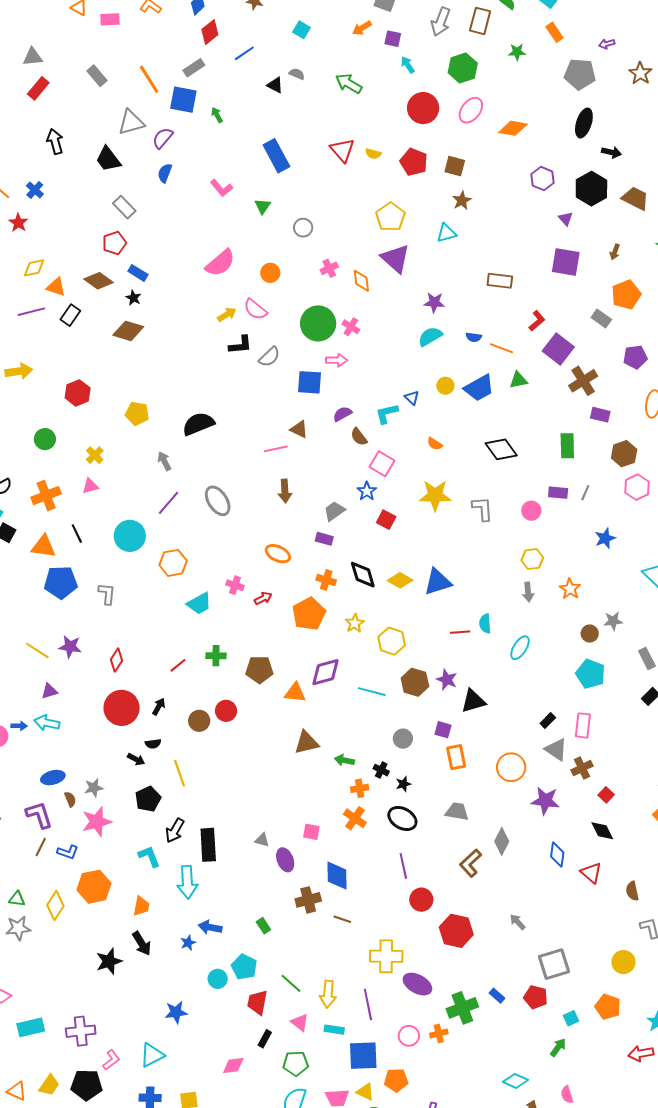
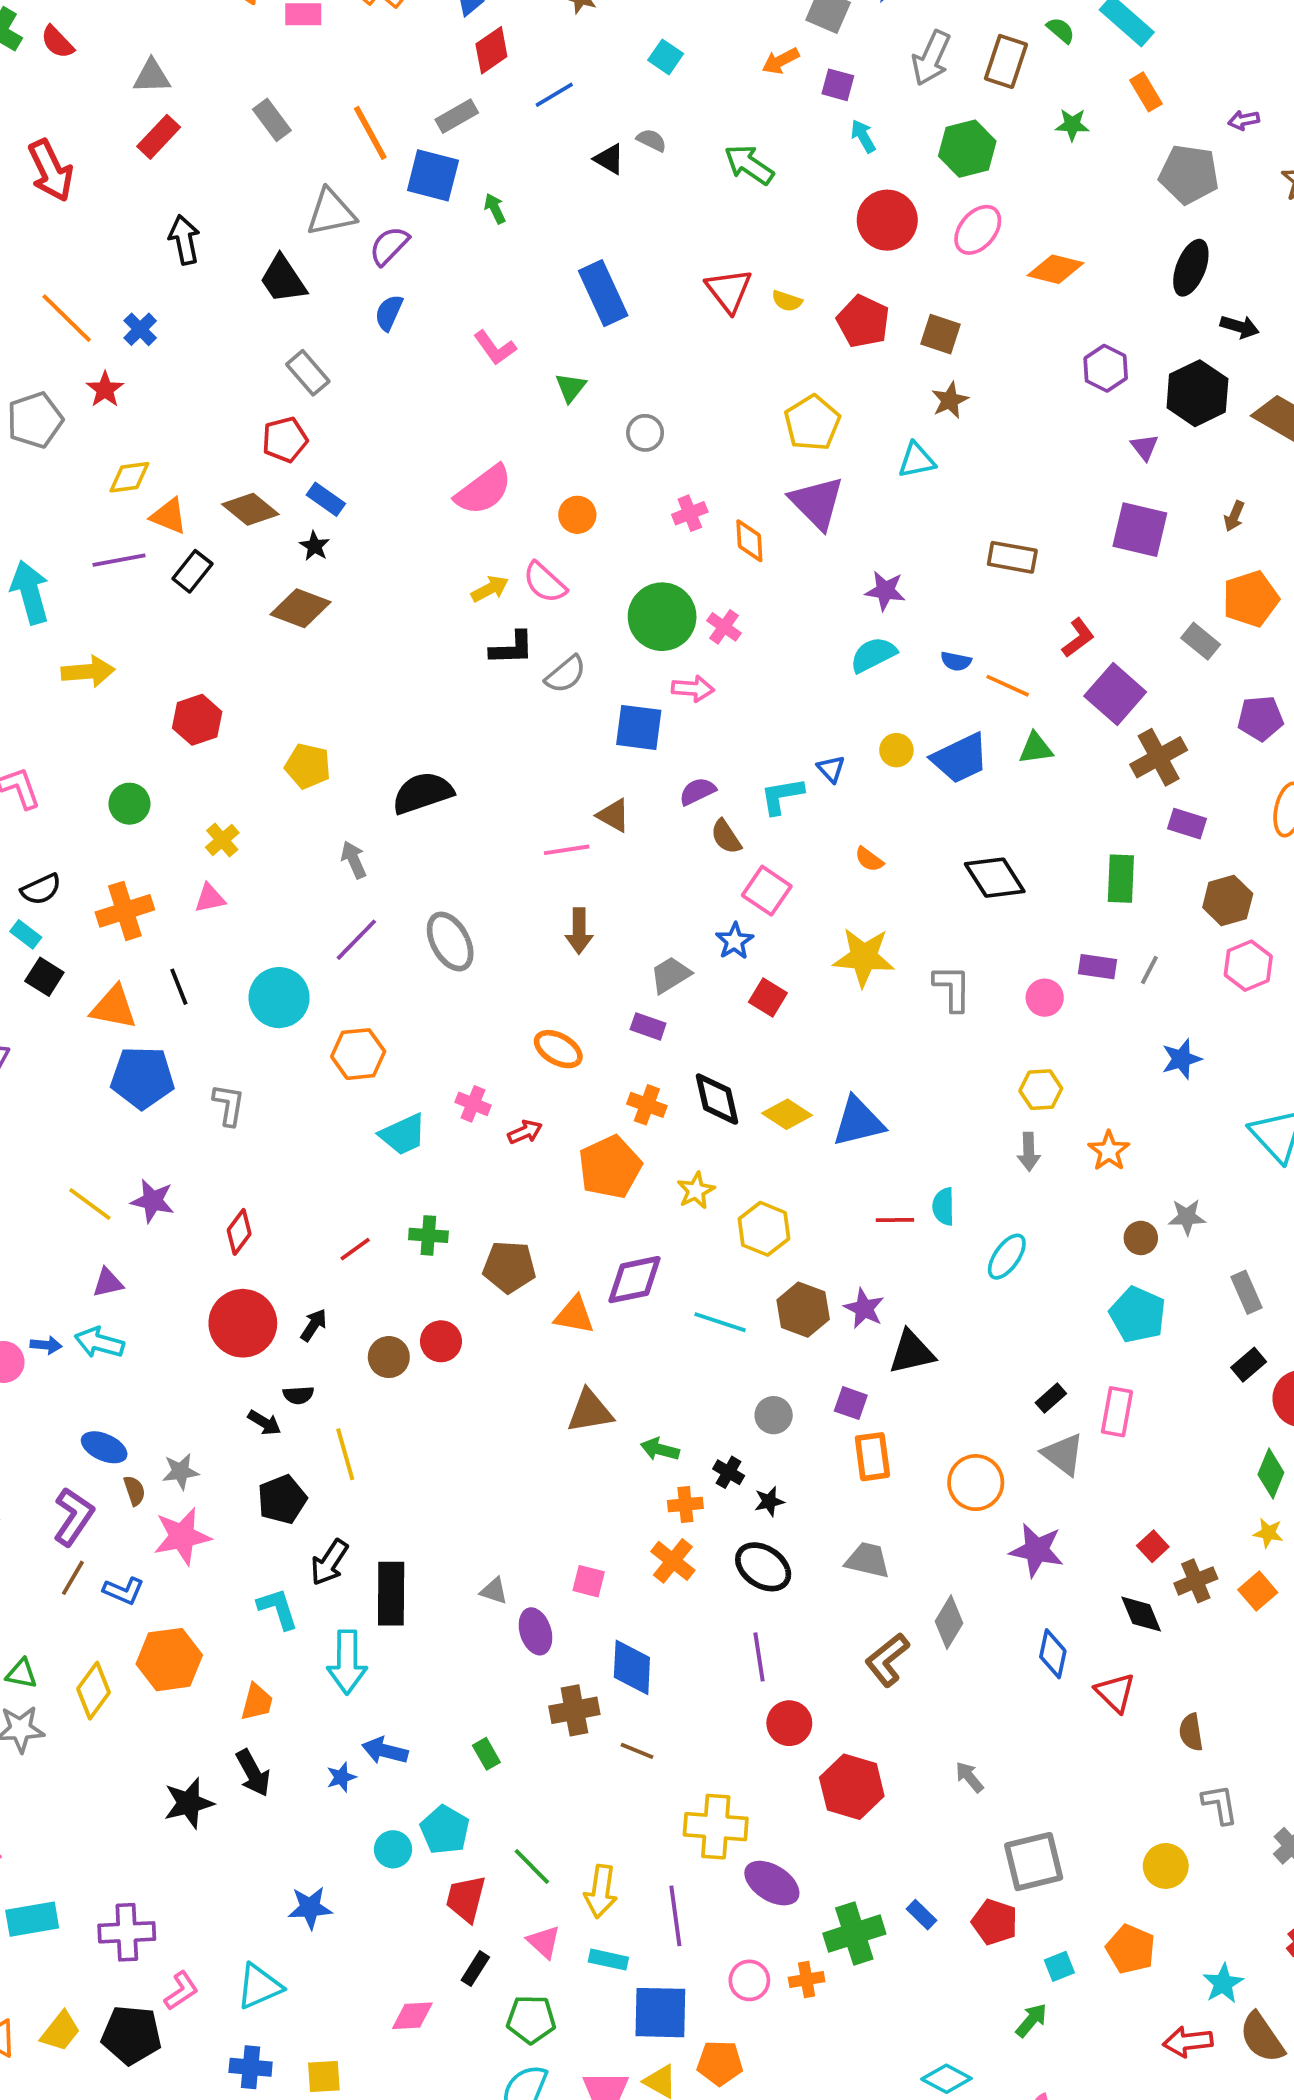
brown cross: (582, 768) -> (1196, 1581), moved
blue ellipse: (53, 778) -> (104, 1447), turned 35
purple L-shape: (39, 815) -> (74, 1517), turned 48

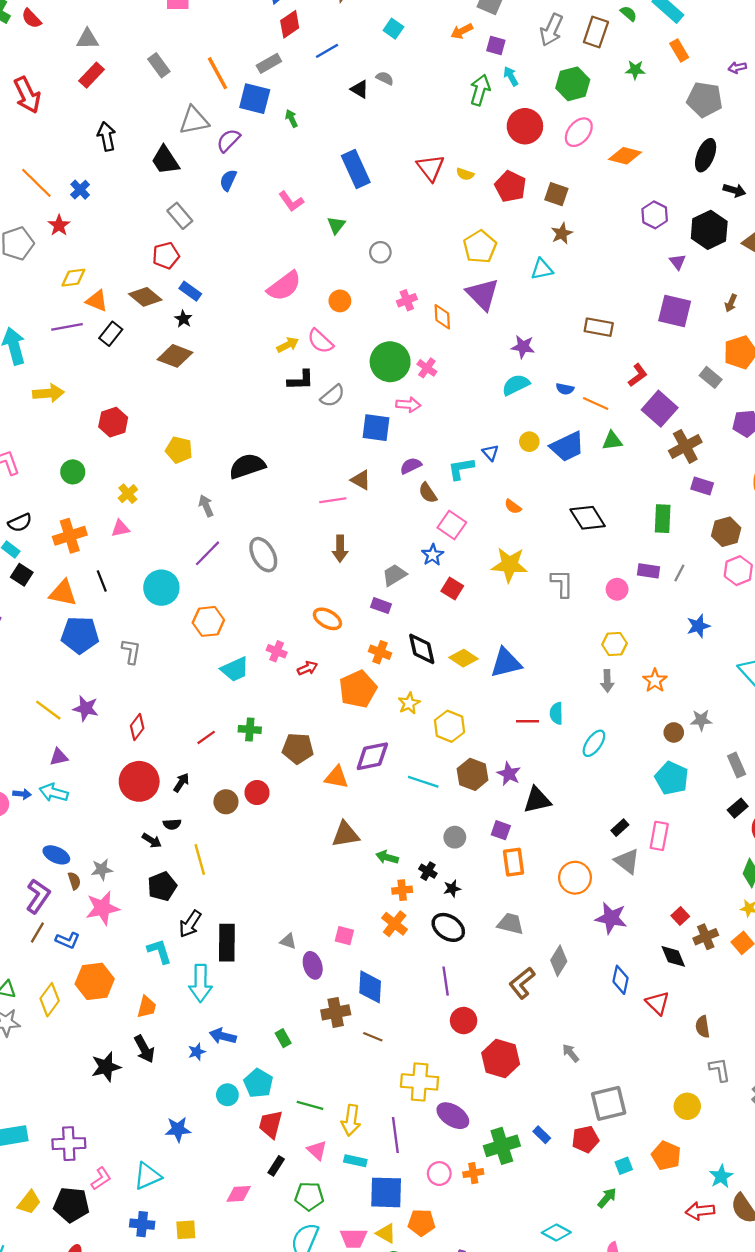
green arrow: (749, 165) -> (480, 90), moved, turned 72
green line: (532, 1867) -> (310, 1105), turned -30
red pentagon: (995, 1922) -> (585, 1139), turned -30

